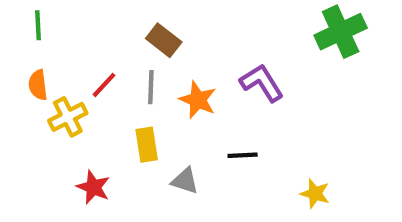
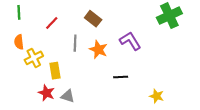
brown rectangle: (164, 40) -> (93, 19), moved
red line: (104, 85) -> (52, 23), moved
yellow rectangle: (147, 145) -> (55, 71), moved
gray triangle: (185, 181) -> (68, 96), moved

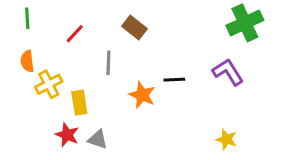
purple L-shape: (130, 41) -> (228, 72), moved
orange star: (98, 49) -> (142, 95), moved
black line: (121, 77) -> (174, 80), moved

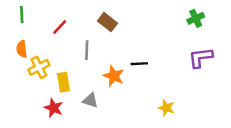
green cross: (245, 23) -> (196, 18), size x0.6
purple L-shape: (228, 72) -> (201, 58), moved, turned -65
gray triangle: (98, 139) -> (90, 100), moved
yellow star: (226, 139) -> (166, 108), moved

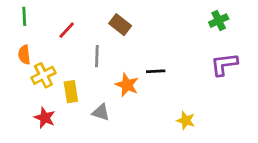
red star: (54, 108) -> (45, 118), moved

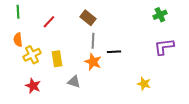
gray line: (97, 56) -> (93, 41), moved
yellow rectangle: (71, 92) -> (57, 59), moved
yellow star: (186, 120) -> (144, 84), moved

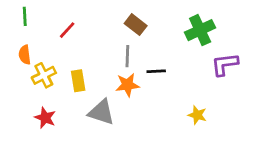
green cross: (160, 15) -> (200, 30), moved, size x1.5
brown rectangle: (88, 18) -> (136, 25), moved
orange star: (93, 62) -> (127, 85), turned -30
gray triangle: (74, 82) -> (101, 112), size x1.5

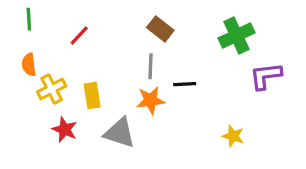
red star: (45, 118) -> (65, 130), moved

